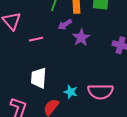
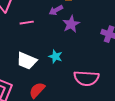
white trapezoid: (39, 78) -> (27, 61), turned -75
cyan star: (71, 92) -> (56, 57), moved

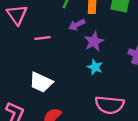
cyan star: (56, 57) -> (95, 67), moved

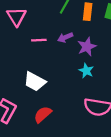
purple arrow: (77, 25) -> (65, 37), moved

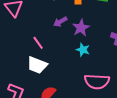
pink line: (39, 40) -> (38, 43), moved, turned 64

